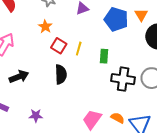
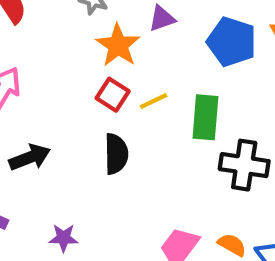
orange star: (45, 27) -> (118, 45), moved, size x1.5
yellow line: (79, 49) -> (154, 101), turned 48
green rectangle: (104, 56) -> (205, 117), size x1.5

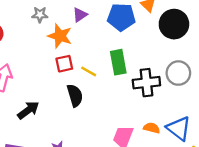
red square: (113, 95) -> (64, 64), turned -30
yellow line: (154, 101) -> (89, 71), moved, turned 70

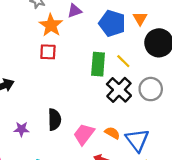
yellow line: (89, 71) -> (123, 61), moved
black cross: (146, 83) -> (119, 90), turned 35
black semicircle: (75, 95) -> (55, 120), moved

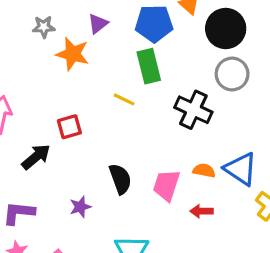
red square: (48, 52) -> (69, 127), moved
yellow line: (123, 61) -> (124, 99), moved
green rectangle: (98, 64) -> (149, 66), moved
gray circle: (151, 89) -> (232, 74), moved

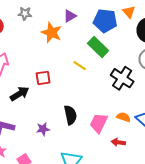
gray star: (44, 27) -> (25, 14), moved
green rectangle: (149, 66) -> (98, 47), turned -40

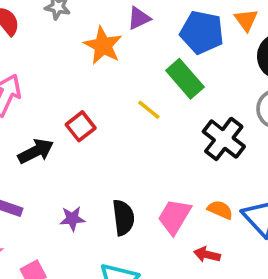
red square: (43, 78) -> (81, 126), turned -35
black semicircle: (70, 115) -> (123, 218), moved

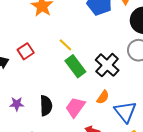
green rectangle: (185, 79) -> (75, 66), moved
orange semicircle: (220, 210) -> (103, 97), moved, turned 96

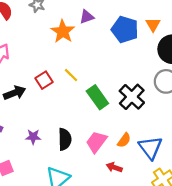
yellow line: (65, 45) -> (71, 75), moved
orange semicircle: (103, 97) -> (124, 140), moved

